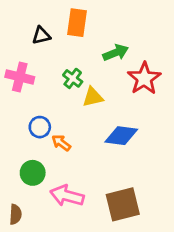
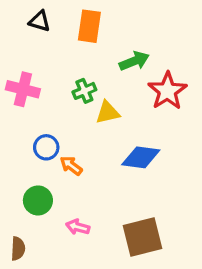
black triangle: (41, 36) -> (40, 21), moved, turned 30
green cross: (73, 78) -> (84, 91), turned 30
pink arrow: (67, 196) -> (78, 227), size x0.6

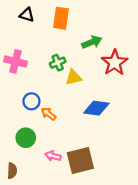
brown square: (142, 237) -> (80, 161), moved

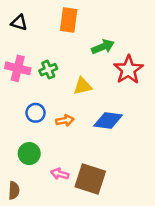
black triangle: (27, 15) -> (19, 23), moved
green cross: (58, 63) -> (48, 70), moved
orange arrow: (49, 114) -> (65, 120), moved, turned 133
brown square: (80, 161) -> (90, 179), turned 32

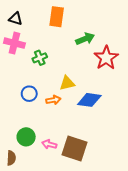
pink cross: (18, 68) -> (14, 43), moved
yellow triangle: (83, 86) -> (67, 83), moved
green circle: (29, 154) -> (26, 137), moved

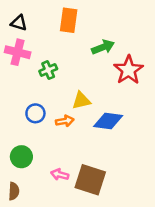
green circle: (26, 137) -> (21, 157), moved

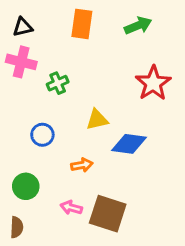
black triangle: (19, 23) -> (23, 27), turned -30
green arrow: (103, 47) -> (138, 25), moved
orange arrow: (65, 121) -> (82, 165), moved

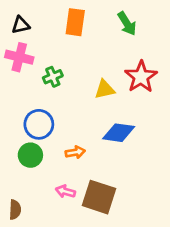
green arrow: (138, 25) -> (127, 24), turned 80
yellow triangle: (97, 120) -> (105, 89), moved
blue circle: (42, 135) -> (39, 124), size x1.4
green circle: (26, 186) -> (30, 155), moved

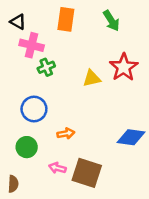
black triangle: (21, 25) -> (18, 22), turned 42
pink cross: (19, 57) -> (32, 45), moved
blue diamond: (119, 133) -> (131, 137), moved
green circle: (30, 155) -> (27, 147), moved

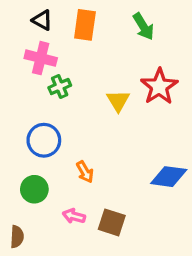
black triangle: (18, 22) -> (42, 20), moved
yellow triangle: (92, 78) -> (118, 101), turned -48
orange arrow: (66, 134) -> (85, 172), turned 70
brown square: (87, 173) -> (112, 222), size x0.7

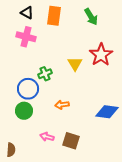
green cross: (60, 86) -> (45, 74), moved
orange arrow: (85, 172) -> (62, 105), moved, turned 112
green circle: (34, 189) -> (24, 111), moved

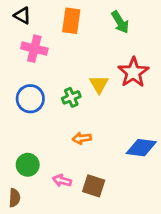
black triangle: (27, 13) -> (22, 16), moved
green cross: (45, 74) -> (71, 97), moved
blue circle: (28, 89) -> (30, 99), moved
green circle: (24, 111) -> (28, 165), moved

